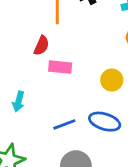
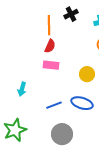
red semicircle: (41, 46) -> (50, 46), moved

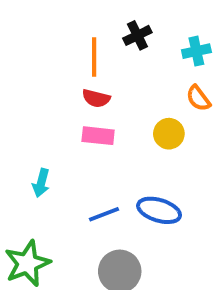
red semicircle: (50, 46) -> (96, 98), turned 80
yellow circle: (87, 74) -> (169, 134), moved

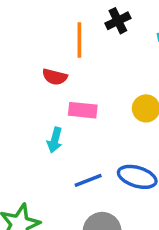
red semicircle: (96, 98) -> (55, 77), moved
cyan arrow: (41, 183) -> (55, 140), moved

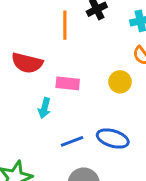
red semicircle: (55, 77) -> (27, 63), moved, size x1.5

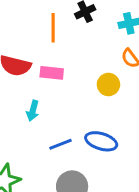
pink rectangle: (68, 83) -> (52, 73), moved

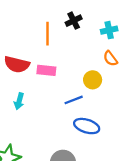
cyan arrow: (33, 111) -> (19, 101), moved
blue line: (60, 144) -> (74, 100), moved

